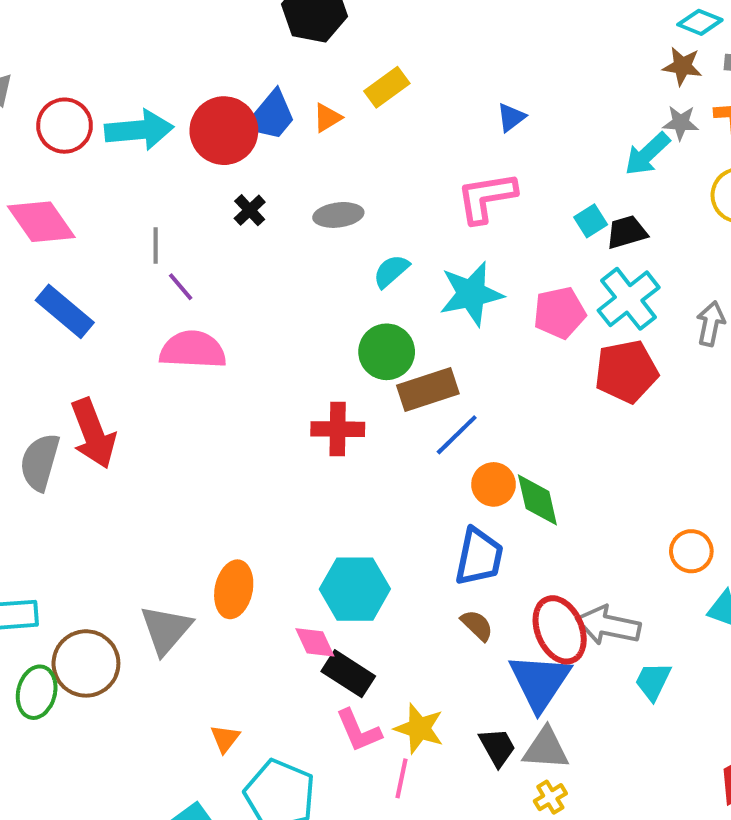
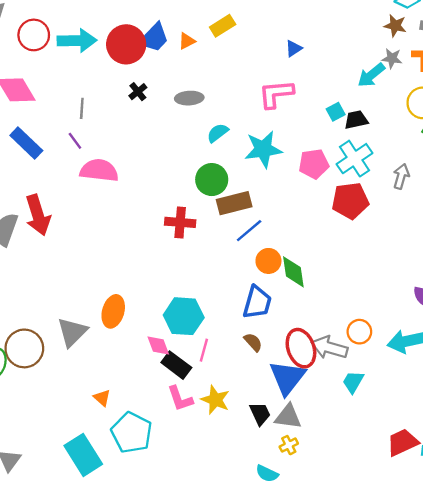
purple line: (181, 287) -> (75, 141), moved
orange circle: (691, 551) -> (359, 332), moved
orange triangle: (225, 739) -> (102, 398), turned -30
pink line: (401, 778) -> (204, 350), moved

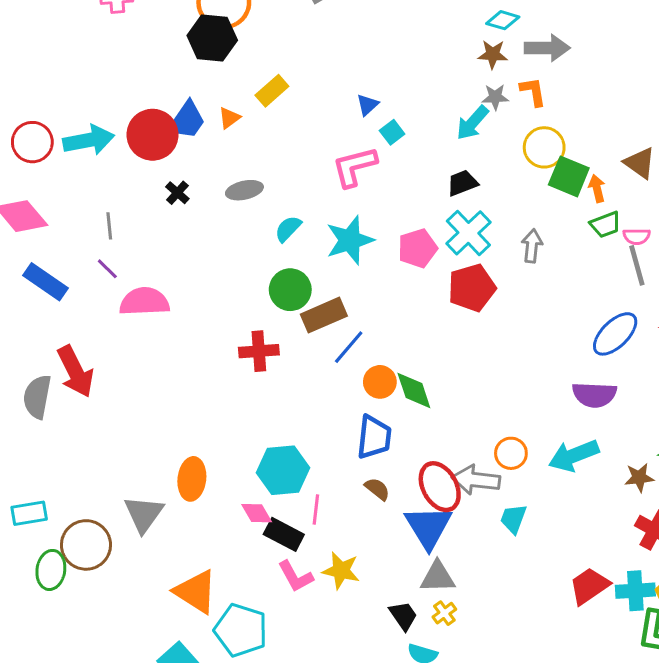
cyan square: (336, 112) -> (392, 132), moved
orange triangle: (102, 398) -> (196, 592), size x2.0
black trapezoid: (260, 414) -> (403, 616), moved

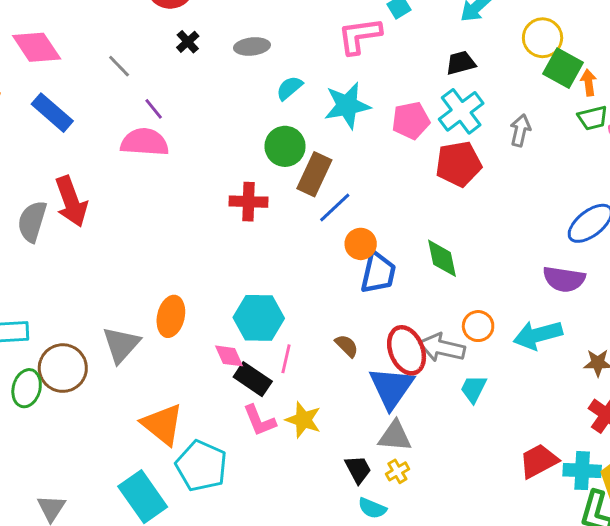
gray line: (109, 226) -> (119, 66), turned -45
purple line: (107, 269) -> (154, 109), moved
brown rectangle: (324, 315) -> (314, 174), turned -48
green diamond: (414, 391) -> (442, 258), moved
blue trapezoid: (374, 437) -> (378, 273), moved

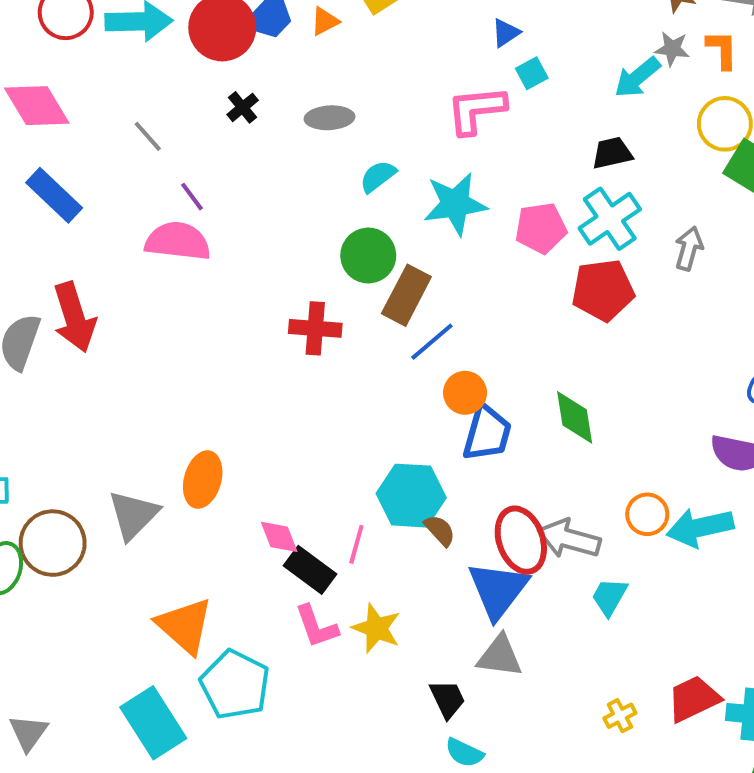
cyan hexagon: (259, 318) -> (411, 496), moved
orange circle: (478, 326) -> (647, 514), moved
yellow cross: (397, 471) -> (620, 716), moved

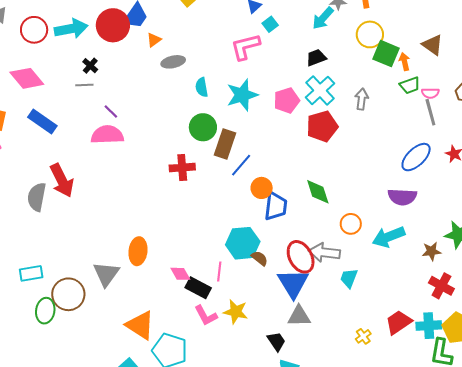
orange triangle: (325, 21) -> (154, 40), moved
black cross: (243, 107) -> (90, 66), moved
gray line: (148, 136) -> (84, 85), turned -42
cyan semicircle: (378, 176) -> (202, 87), turned -54
orange circle: (647, 514) -> (351, 224), moved

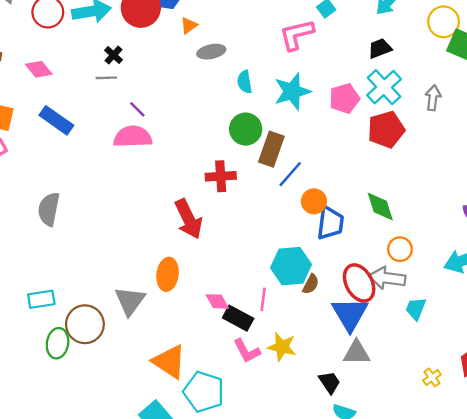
pink diamond: (27, 78) -> (39, 69), size x0.7
red arrow: (62, 180) -> (189, 219), moved
orange circle: (351, 224) -> (400, 249), moved
brown semicircle: (260, 258) -> (311, 284), turned 78

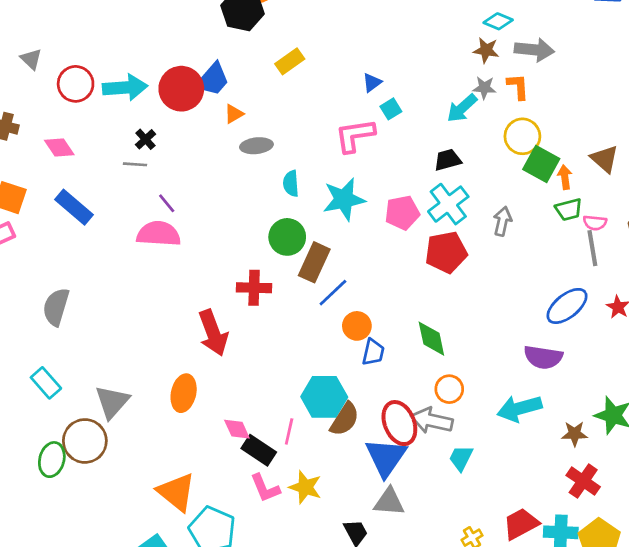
blue trapezoid: (330, 223) -> (373, 352), size x0.7
brown semicircle: (311, 284) -> (345, 419), size x1.5
cyan rectangle: (41, 299) -> (46, 383), moved, turned 52
gray triangle: (130, 301) -> (112, 402), moved

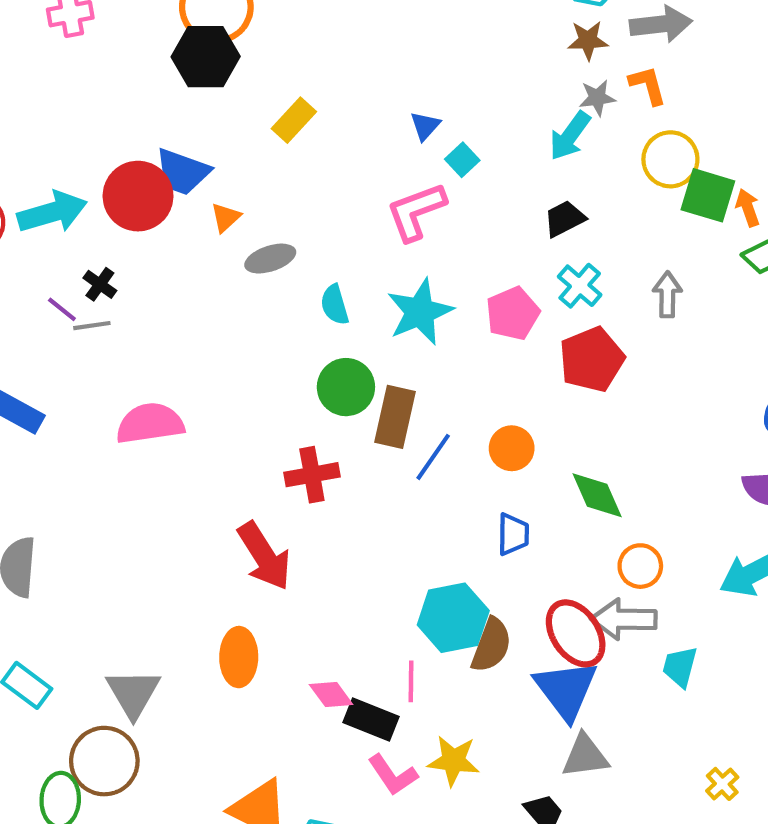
blue trapezoid: (213, 79) -> (182, 172), turned 81
purple line: (167, 203) -> (62, 309), moved
cyan cross: (448, 204) -> (580, 286), size x0.7
orange circle: (357, 326) -> (512, 448), moved

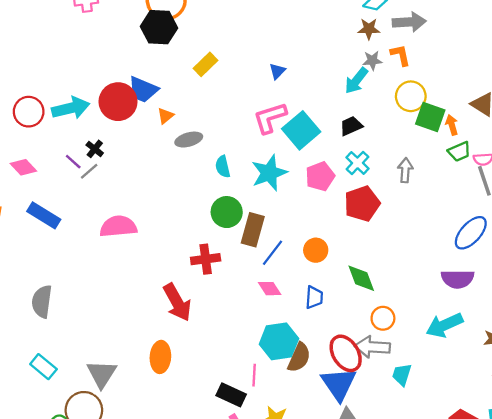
cyan square: (462, 160) -> (301, 130), moved, size x2.0
gray line: (92, 326) -> (89, 171), turned -36
pink diamond: (331, 694) -> (270, 289), moved

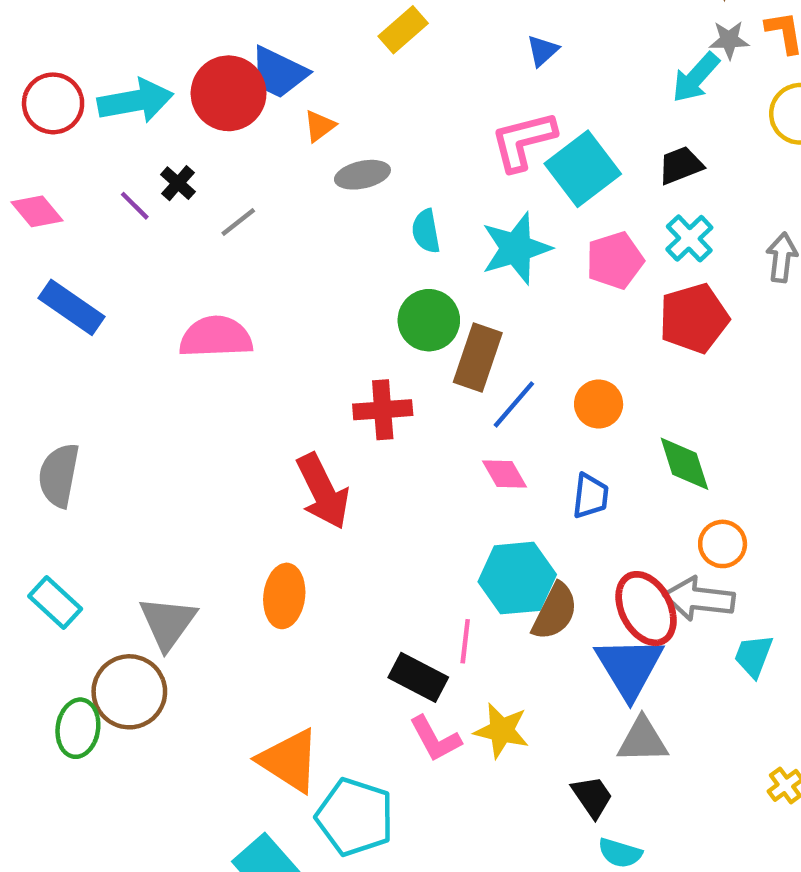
gray line: (89, 171) -> (238, 222), moved

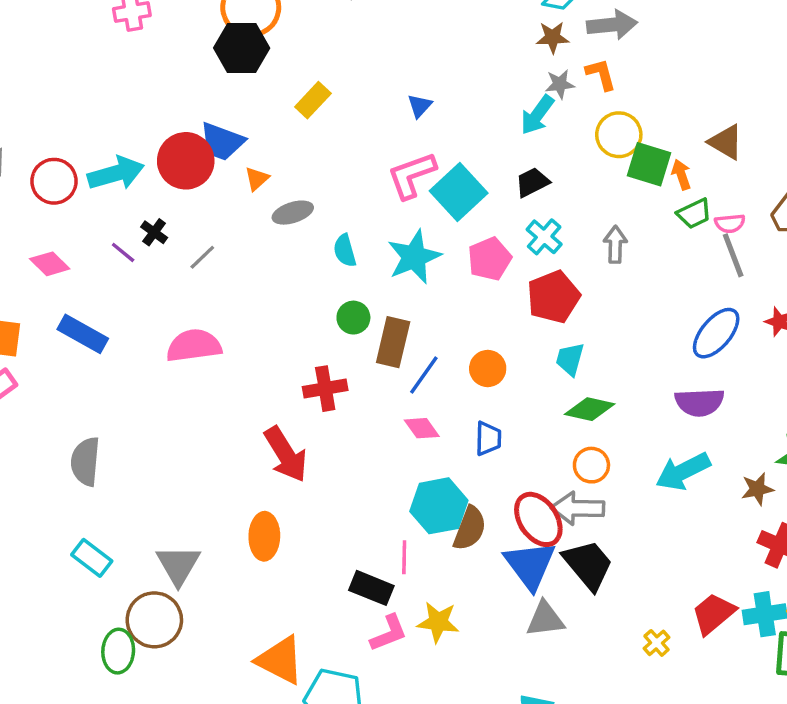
green circle: (429, 320) -> (353, 318), size x0.7
green diamond: (684, 464) -> (590, 409), moved, turned -54
cyan trapezoid: (753, 656) -> (570, 359), moved
pink L-shape: (435, 739) -> (389, 633), turned -78
black trapezoid: (592, 797) -> (588, 565), moved, size x1.6

